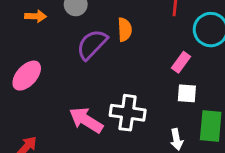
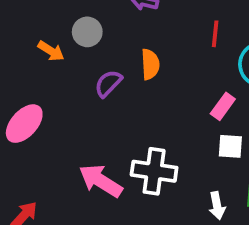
orange arrow: (36, 16) -> (51, 51), moved, turned 30
purple semicircle: (92, 44) -> (108, 83), size x0.7

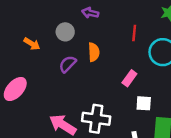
gray circle: (87, 32) -> (65, 32), moved
pink rectangle: (223, 106) -> (129, 78), moved

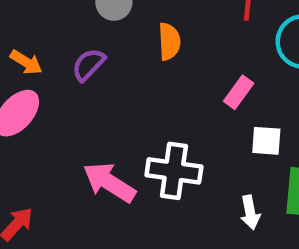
orange arrow: (32, 44) -> (26, 62), moved
purple semicircle: (68, 64) -> (88, 65), moved

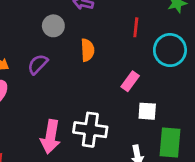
pink arrow: (109, 182) -> (50, 137), turned -112

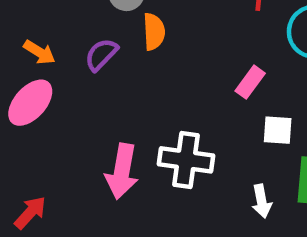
orange semicircle: (87, 50) -> (154, 32), moved

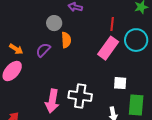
pink rectangle: (250, 82) -> (108, 48), moved, size x1.6

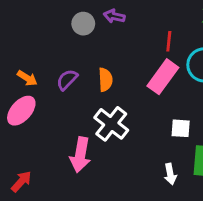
gray circle: (54, 23) -> (83, 24), moved
orange semicircle: (66, 40) -> (105, 80), moved
white cross: (80, 96) -> (111, 124), moved, turned 30

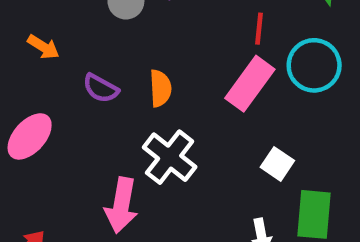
orange arrow: (27, 78) -> (43, 47), moved
purple semicircle: (67, 80) -> (101, 88), turned -105
white square: (181, 128) -> (277, 164), turned 30

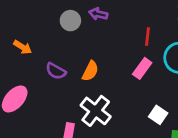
pink rectangle: (250, 84) -> (142, 68), size x0.7
orange semicircle: (160, 88) -> (90, 71), turned 30

